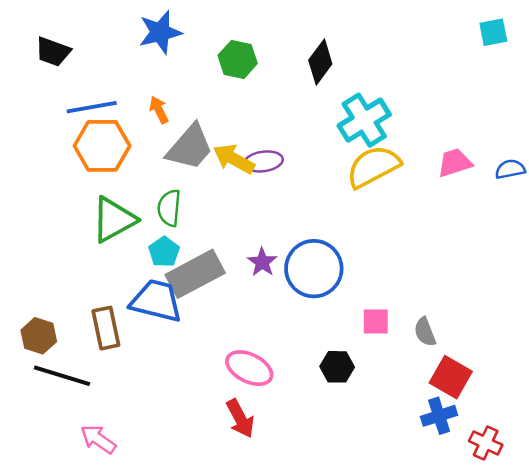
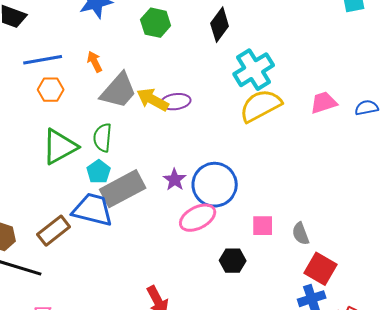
orange hexagon: (102, 146) -> (51, 90), size x0.6
brown rectangle: (106, 328) -> (54, 231), turned 64
pink ellipse: (249, 368) -> (198, 218), moved, turned -54

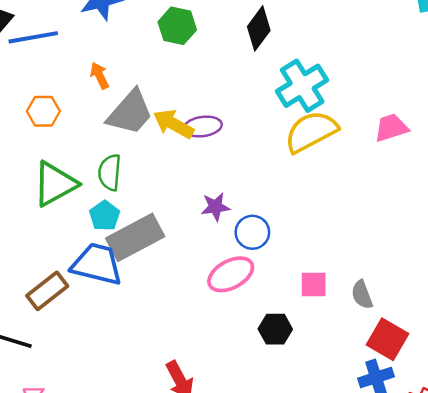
blue line: (43, 60) -> (33, 37), moved
purple star: (175, 180) -> (215, 207), moved, turned 30
blue circle: (215, 185) -> (252, 232), size x0.6

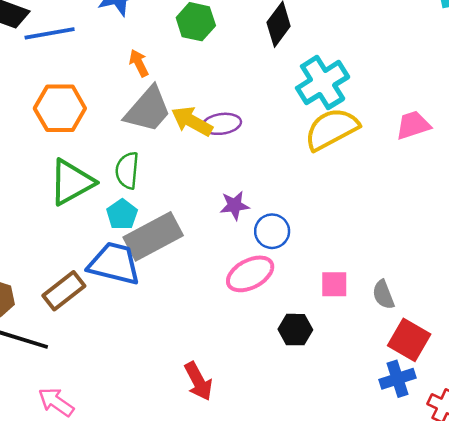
orange arrow: (99, 76) -> (139, 63), moved
orange hexagon: (43, 111) -> (60, 108), size x1.5

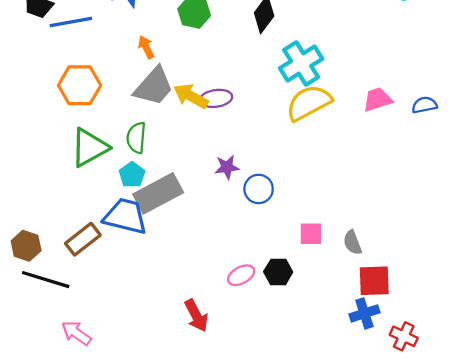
pink ellipse: (250, 274) -> (241, 275), moved, size x0.7
red square: (409, 340) -> (374, 281), turned -32

